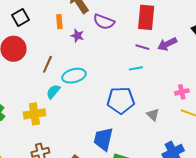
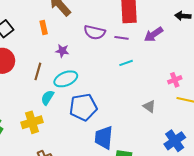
purple semicircle: (104, 22) -> (95, 32), moved
purple star: (77, 36) -> (62, 51), moved
purple line: (142, 47) -> (121, 38), moved
blue pentagon: (121, 100) -> (83, 107), moved

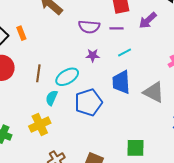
orange rectangle: (44, 27) -> (21, 33), moved
purple star: (62, 51) -> (93, 55), moved
gray triangle: (149, 106) -> (154, 92), size x1.6
blue trapezoid: (104, 138) -> (121, 82), moved

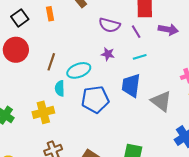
purple arrow: (148, 20) -> (168, 29), turned -138
purple line: (117, 28) -> (136, 32), turned 48
orange rectangle: (21, 33) -> (50, 14), moved
cyan semicircle: (52, 98) -> (60, 88), turned -35

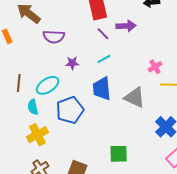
purple semicircle: (109, 25) -> (54, 37), moved
purple line: (136, 32) -> (103, 34), moved
yellow cross: (43, 112) -> (37, 135), moved

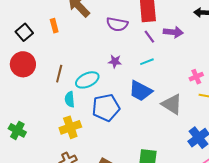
purple semicircle: (54, 37) -> (117, 24), moved
blue trapezoid: (102, 89) -> (141, 91), turned -65

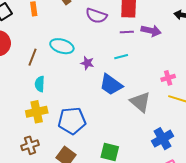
purple line: (149, 37) -> (127, 32), turned -64
purple star: (115, 61) -> (87, 63), moved
cyan ellipse: (87, 80) -> (62, 46), moved, turned 35
blue pentagon: (106, 108) -> (72, 121), moved

